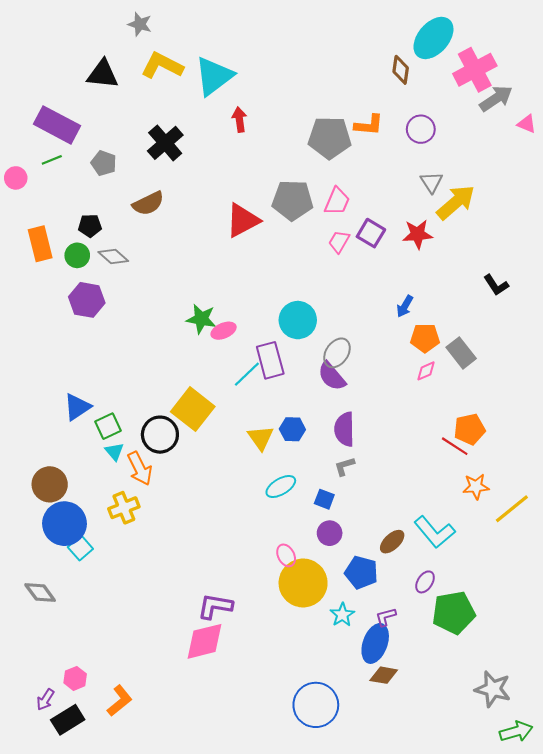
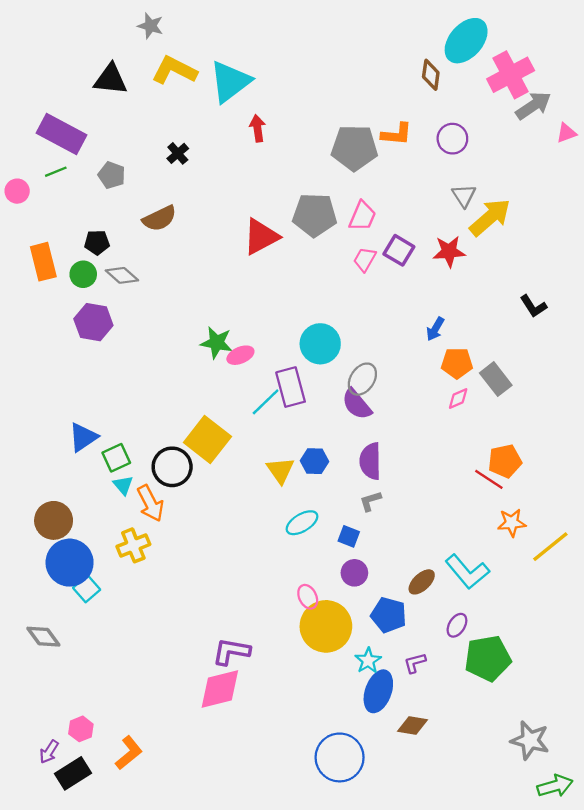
pink triangle: (527, 124) -> (566, 133), turned -42
black cross: (165, 143) -> (178, 153), size x0.6
blue ellipse: (375, 643) -> (378, 691), moved

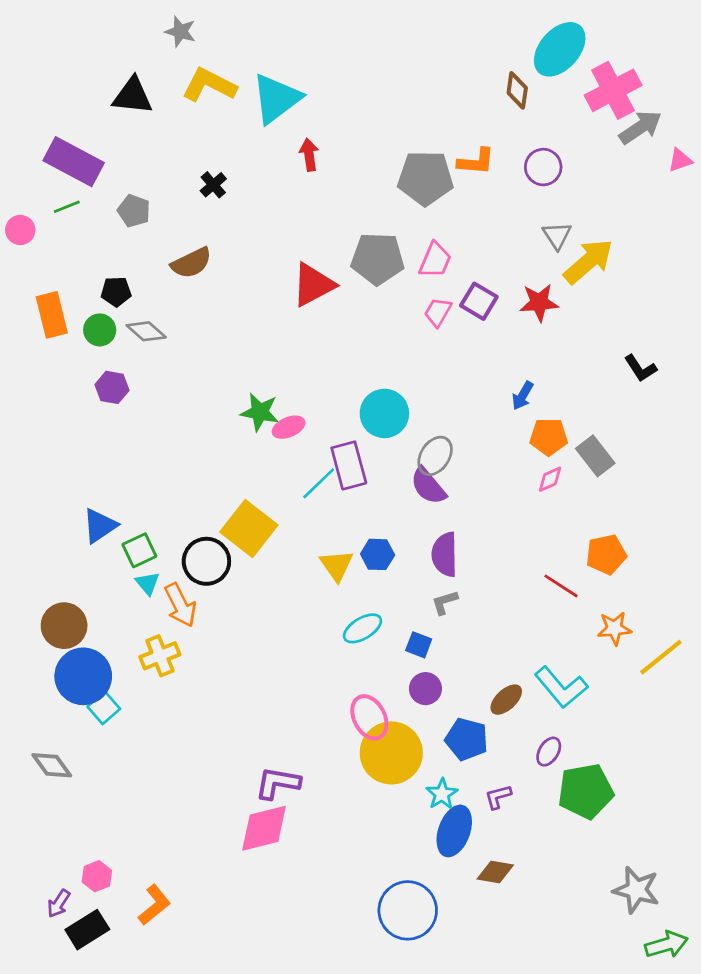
purple hexagon: (93, 322) -> (112, 387), size x0.7
red line: (489, 479) -> (561, 586), moved
pink ellipse: (308, 597) -> (369, 717), size x1.5

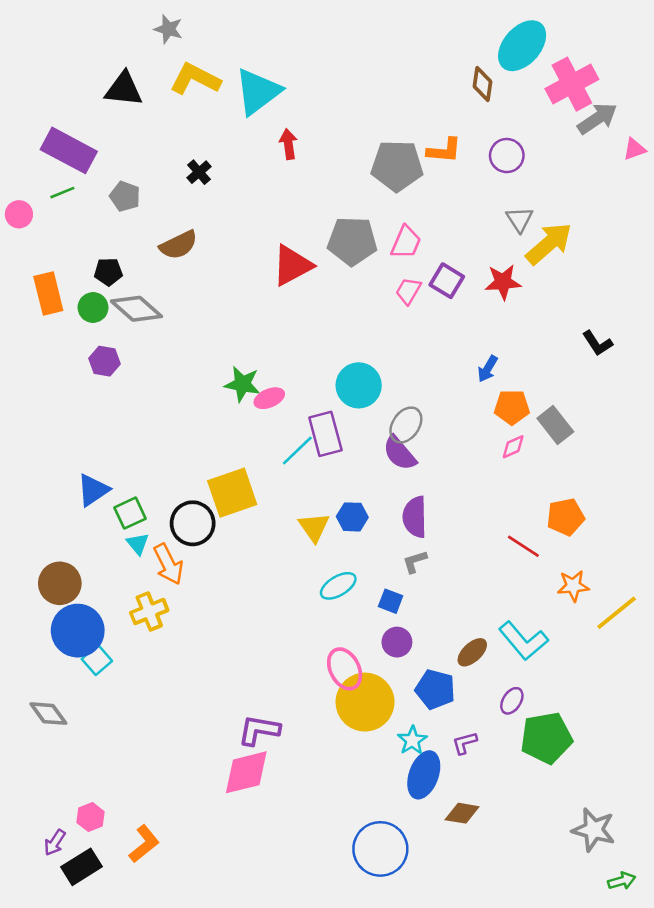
gray diamond: (146, 331) -> (136, 309), size x1.4
yellow square: (249, 528) -> (232, 493), turned 33
green arrow: (666, 945) -> (622, 881), size x0.7

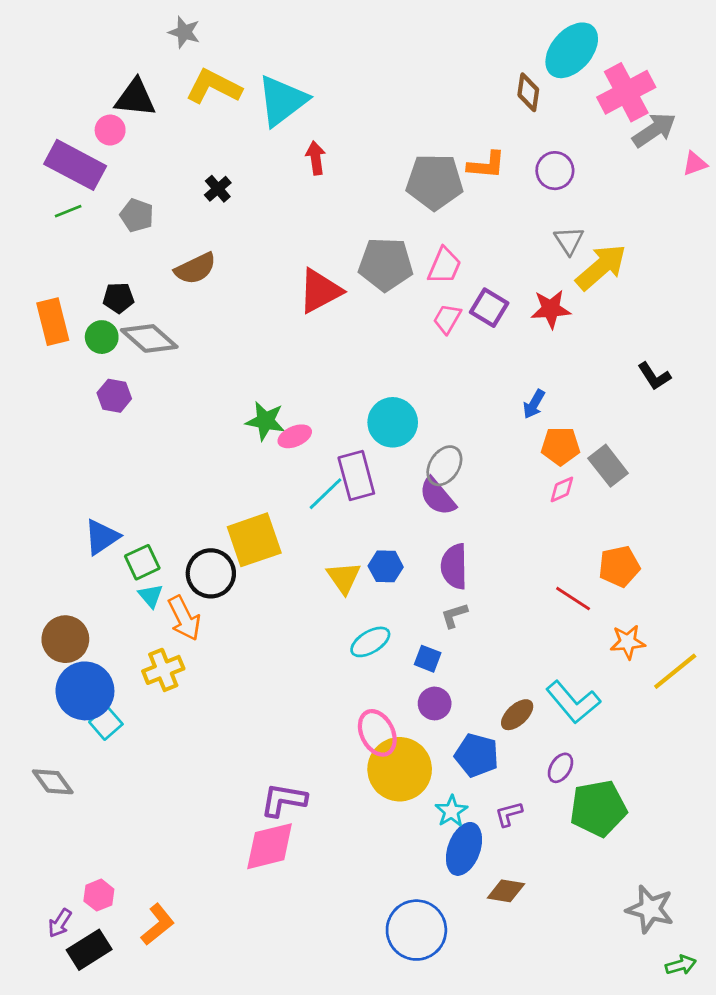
pink circle: (19, 214) -> (110, 130), moved

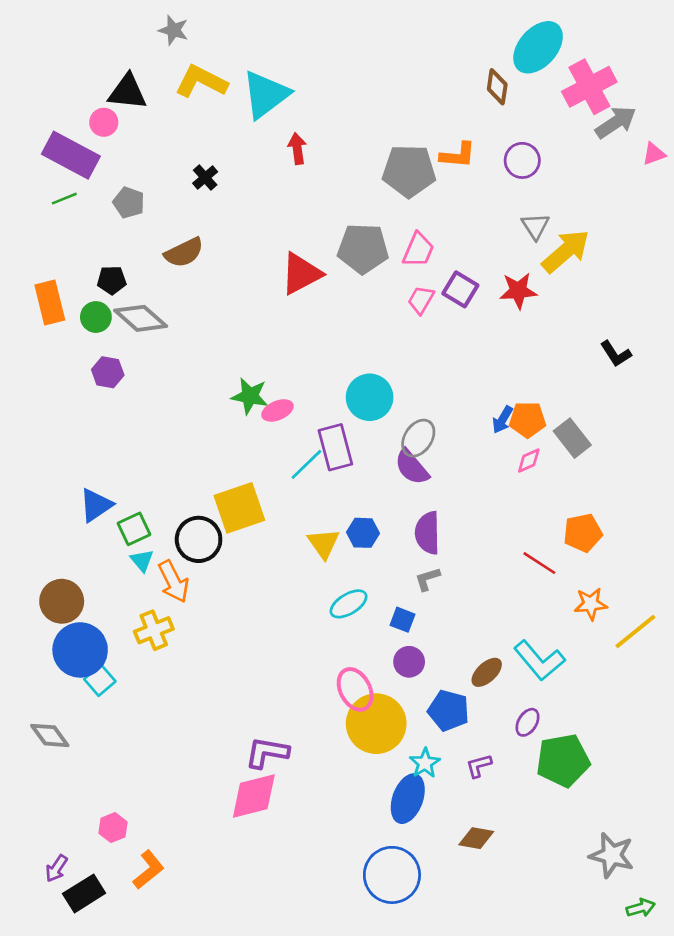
blue arrow: (534, 404) -> (503, 420), moved
blue ellipse: (464, 849) -> (408, 799), moved
pink hexagon: (99, 895) -> (113, 828), moved

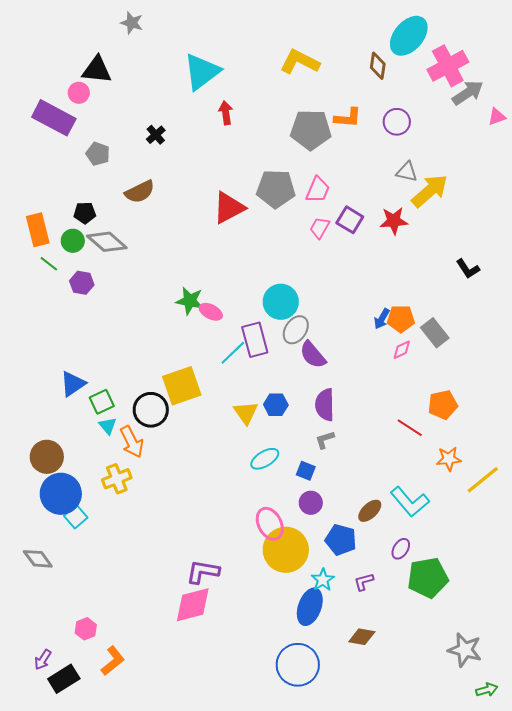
yellow L-shape: (201, 81) -> (300, 62), moved
green line: (64, 199) -> (49, 264), moved, turned 60
gray triangle: (535, 226) -> (407, 172), turned -45
pink ellipse: (277, 410) -> (211, 312), turned 50
gray ellipse: (418, 438) -> (296, 330), moved

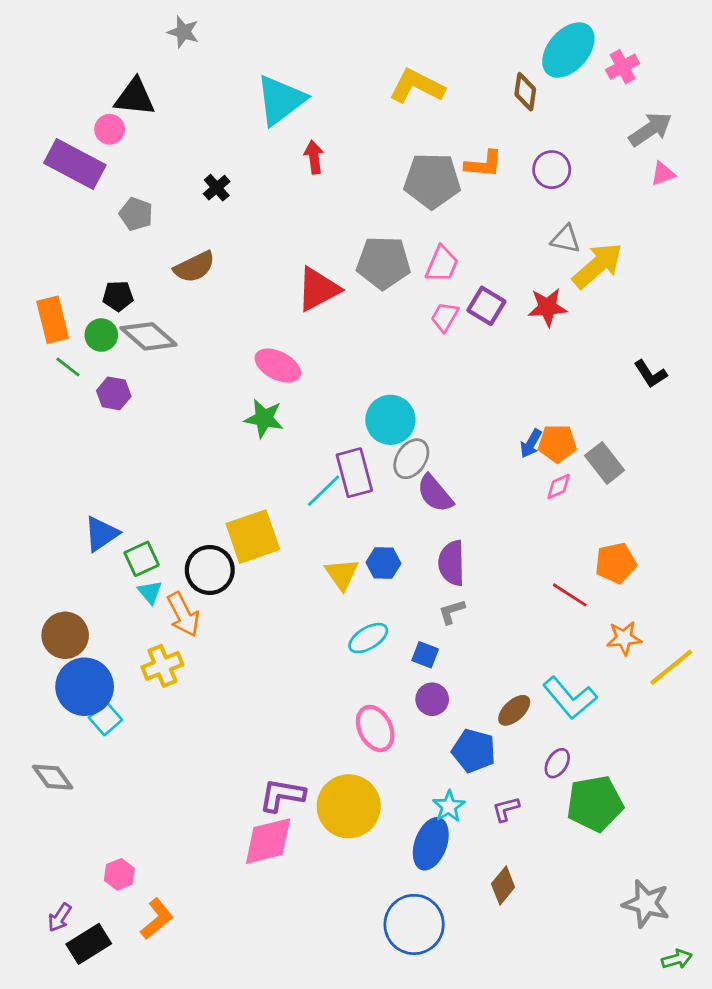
pink cross: (448, 66) -> (623, 67), moved, size x0.6
pink triangle: (497, 117) -> (663, 174), moved
pink ellipse: (211, 312) -> (278, 366), moved, size x1.4
yellow circle: (286, 550) -> (349, 806), moved
brown diamond: (362, 637) -> (503, 886), turned -60

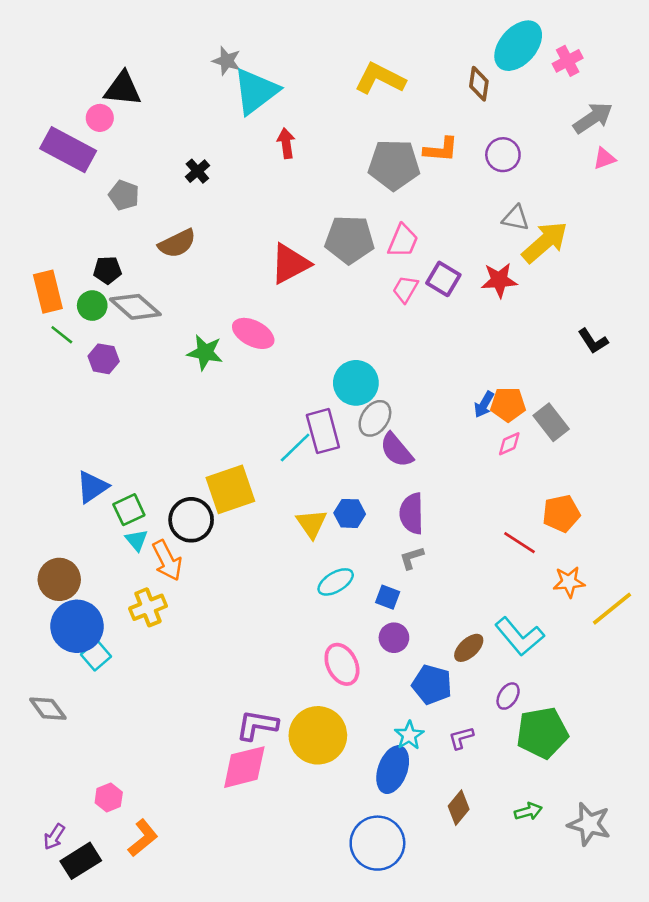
gray star: (183, 32) -> (227, 61), moved
green star: (264, 418) -> (205, 352), moved
green arrow: (677, 959) -> (528, 811), moved

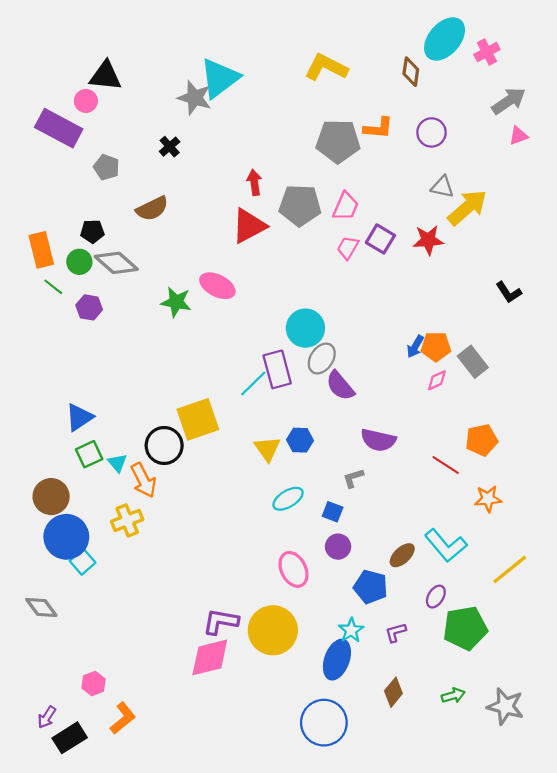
gray star: (227, 61) -> (195, 98), moved, size x1.4
red arrow: (286, 143) -> (254, 182), moved
green square: (129, 510) -> (89, 454), moved
purple semicircle: (412, 513) -> (378, 440), moved, turned -76
yellow line: (612, 609) -> (510, 569), moved

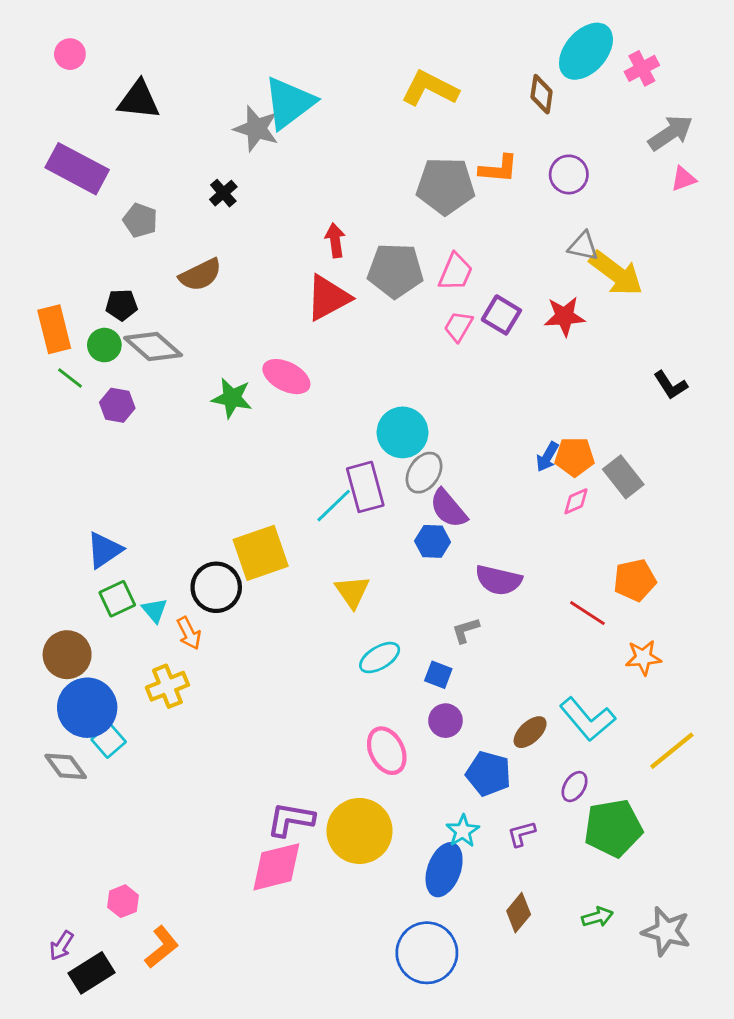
pink circle: (86, 101) -> (70, 54), moved
yellow arrow: (467, 207) -> (616, 273), turned 78
blue hexagon: (300, 440) -> (433, 541), moved
orange arrow: (143, 480) -> (189, 633), size x0.7
gray diamond: (41, 607) -> (66, 766), moved

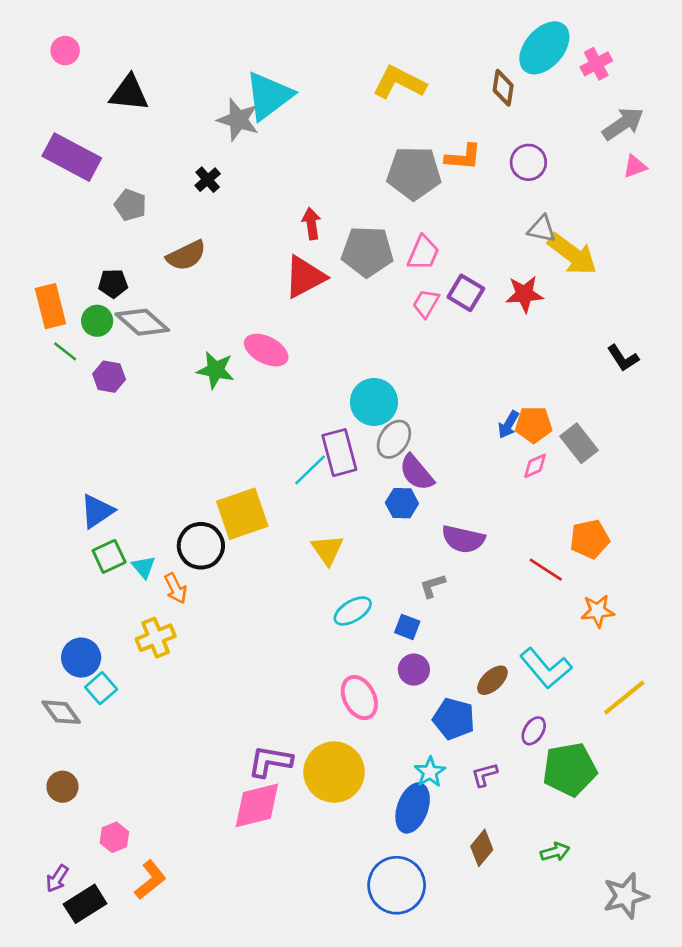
brown circle: (67, 655) -> (62, 787), moved, size x0.7
blue circle: (87, 708) -> (81, 658), size x0.7
gray star: (666, 931) -> (626, 896), moved, turned -30

